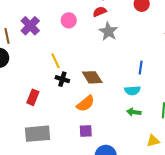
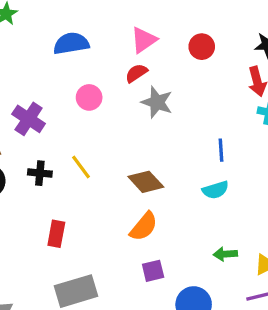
black cross: (62, 79) -> (40, 173), moved
green arrow: (134, 112) -> (225, 254), moved

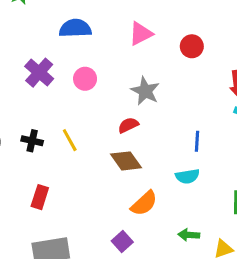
red semicircle: (136, 73) -> (128, 125), moved
purple cross: (29, 119) -> (39, 73), moved
orange semicircle: (144, 226) -> (144, 203), moved
purple square: (153, 271) -> (122, 242), turned -36

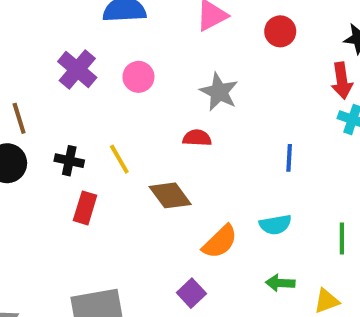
red semicircle: (128, 125) -> (197, 138), turned 30
brown diamond: (126, 161) -> (170, 195), moved
cyan semicircle: (187, 176) -> (275, 225), moved
red rectangle: (40, 197) -> (85, 208), moved

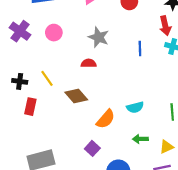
blue line: (289, 158) -> (140, 48), moved

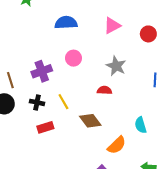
purple cross: (20, 31) -> (42, 71), moved, turned 30
red rectangle: (30, 107) -> (45, 127), turned 56
cyan semicircle: (135, 107) -> (141, 125), moved, turned 84

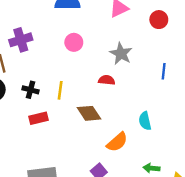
purple cross: (42, 71) -> (21, 40), moved
yellow line: (63, 102) -> (60, 90), turned 35

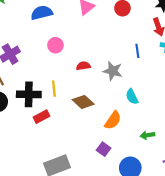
gray star: (121, 54) -> (113, 71), moved
red semicircle: (107, 80) -> (83, 66), moved
black cross: (31, 90) -> (29, 94), size x1.6

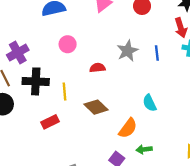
gray star: (113, 71) -> (128, 51), moved, turned 30
black cross: (29, 94) -> (36, 81), moved
green arrow: (147, 135) -> (144, 149), moved

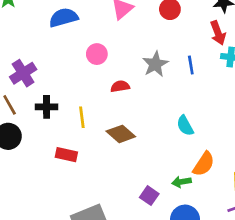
pink circle: (68, 44) -> (97, 54), moved
black cross: (36, 81) -> (47, 107), size x0.7
red rectangle: (50, 122) -> (66, 155), turned 42
orange semicircle: (128, 128) -> (204, 164), moved

